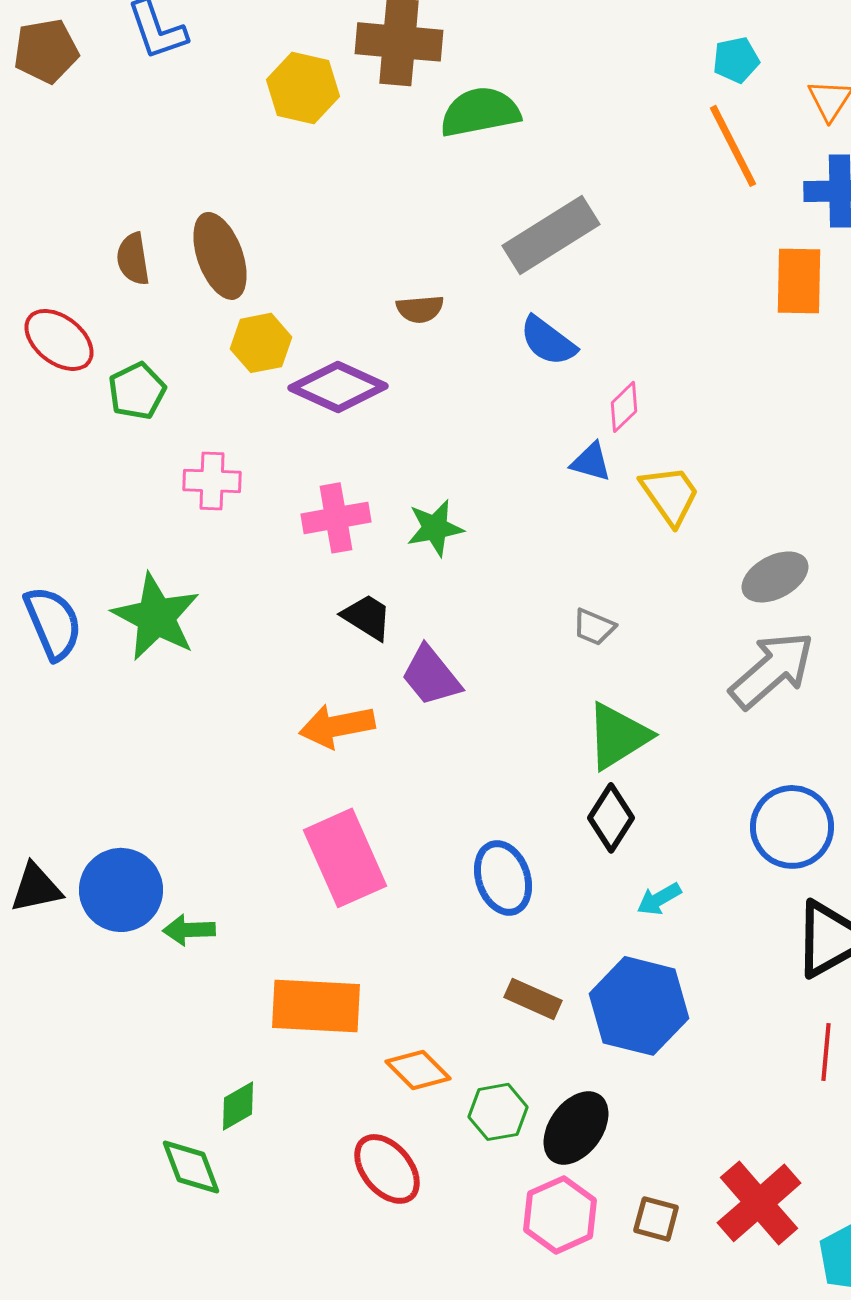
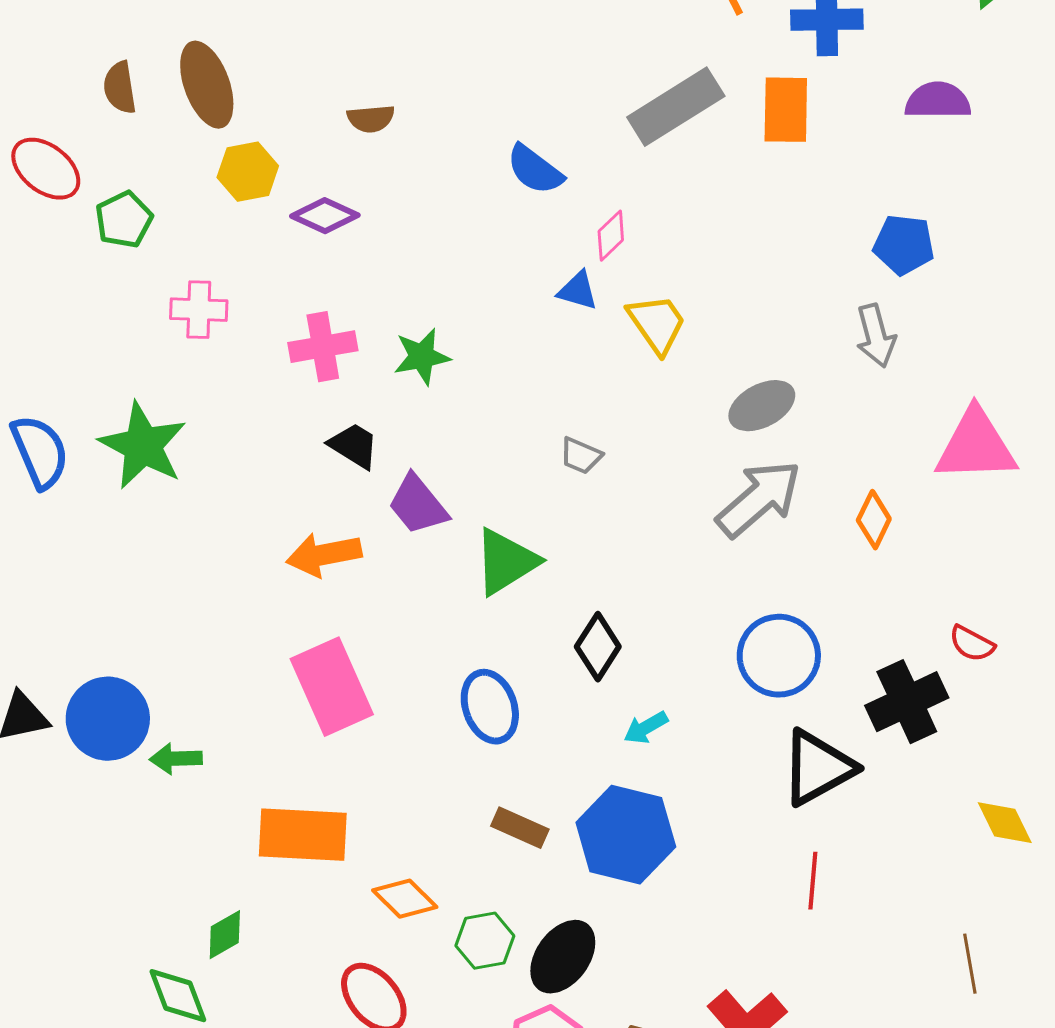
gray rectangle: (551, 235) -> (676, 107), moved
brown semicircle: (420, 309) -> (371, 119), moved
purple diamond: (338, 387) -> (325, 216), size x0.7
green triangle: (618, 736) -> (506, 562), moved

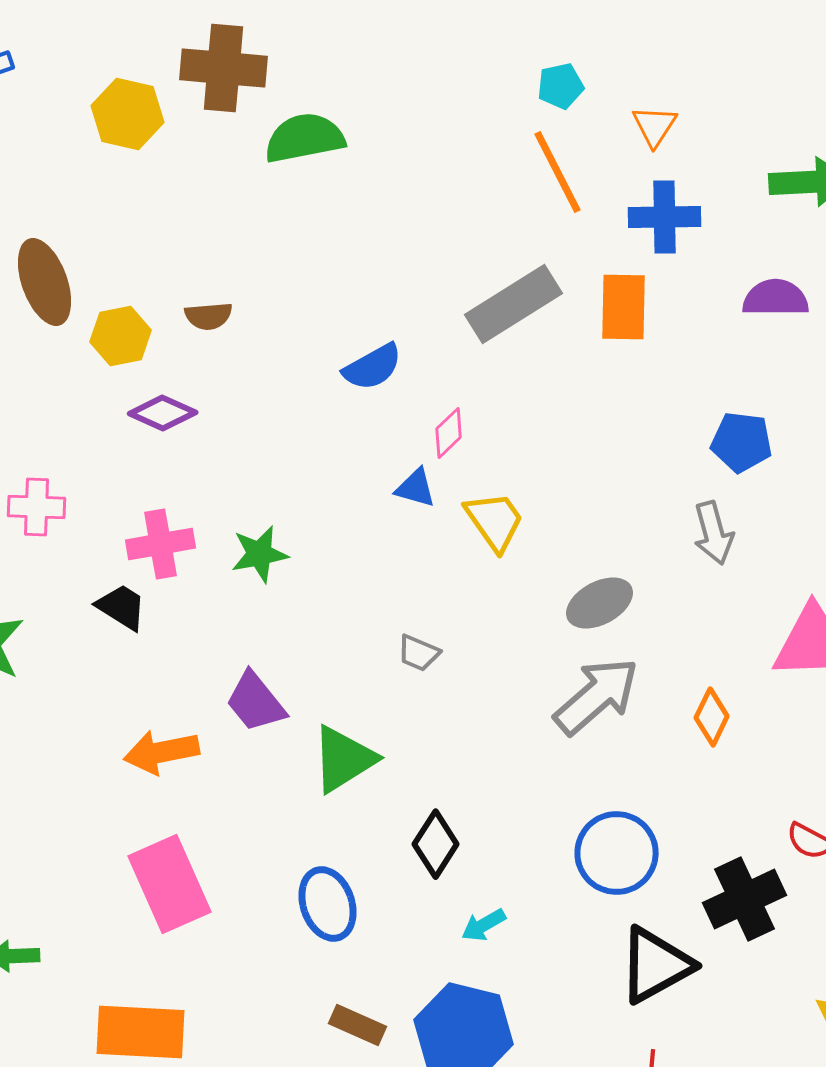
blue semicircle: (535, 170) -> (373, 367), turned -66
yellow hexagon: (248, 172) -> (121, 336), moved
black trapezoid: (354, 446) -> (122, 607), moved

